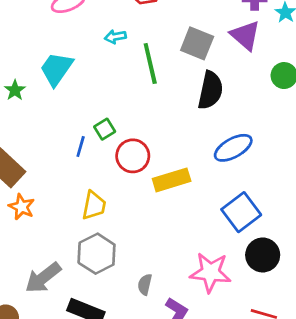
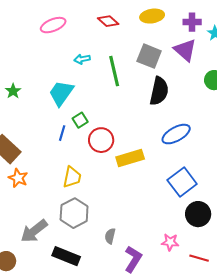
cyan arrow: (115, 37) -> (82, 59), moved
cyan trapezoid: (56, 69) -> (61, 93), moved
pink star: (210, 272) -> (170, 242), moved, size x0.6

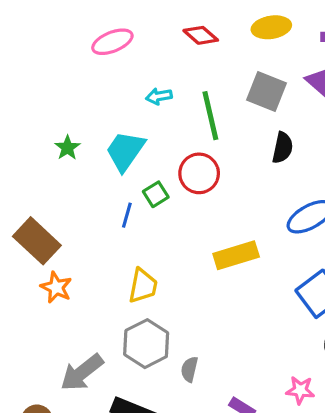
green star: (13, 91) -> (67, 148), moved
black semicircle: (159, 91) -> (283, 148), size x0.7
red circle: (101, 140) -> (199, 173), moved
gray semicircle: (110, 236) -> (189, 369), moved

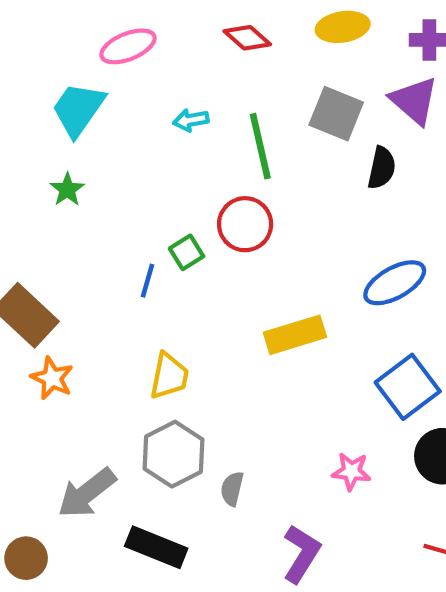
black semicircle: (283, 148) -> (382, 168), moved
cyan trapezoid: (125, 151) -> (78, 109), moved
pink star: (300, 390) -> (351, 471), moved

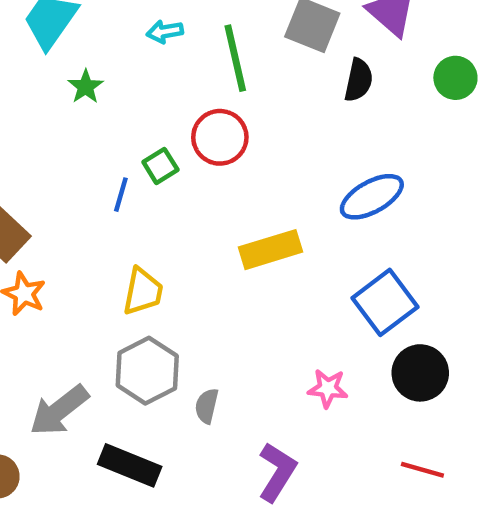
green star: (67, 190) -> (86, 87), moved

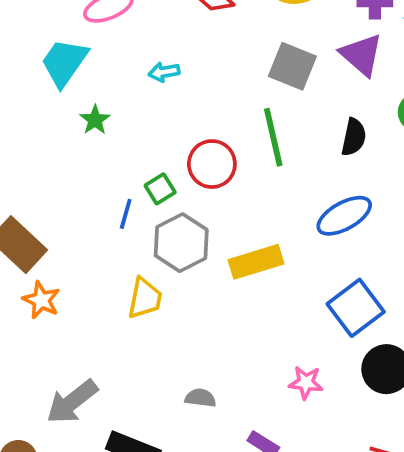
green line: (235, 58) -> (273, 137), moved
black semicircle: (359, 80) -> (354, 137), moved
gray hexagon: (147, 371) -> (181, 243), moved
gray semicircle: (207, 406) -> (200, 398), turned 84

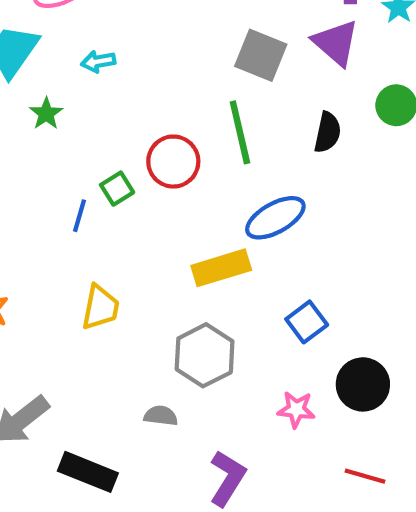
cyan arrow: (164, 72) -> (98, 61), moved
blue ellipse: (344, 216) -> (275, 218), moved
gray hexagon: (181, 243) -> (205, 355), moved
blue square: (356, 308) -> (307, 322), moved, size x0.7
pink star: (306, 383) -> (296, 409), moved

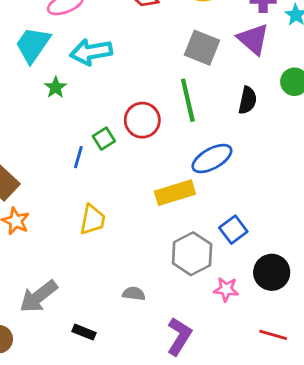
cyan arrow: (98, 61) -> (91, 52), size x1.8
gray hexagon: (205, 355) -> (192, 254), moved
black rectangle: (88, 472) -> (84, 332), size x0.6

